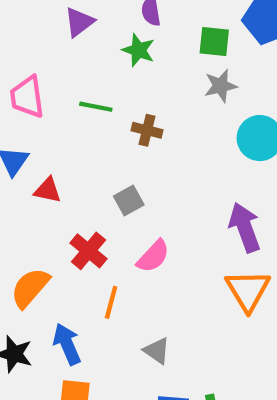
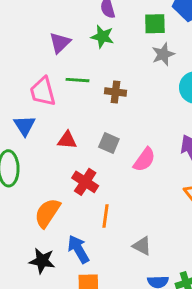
purple triangle: (79, 22) -> (60, 43), moved
pink trapezoid: (27, 97) -> (43, 92), moved
red triangle: (48, 190) -> (67, 140), moved
gray square: (129, 201) -> (109, 143), turned -30
pink semicircle: (153, 256) -> (144, 160), moved

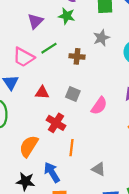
gray star: (163, 54) -> (101, 38), moved
green line: (77, 80) -> (49, 48), turned -35
pink trapezoid: (43, 92) -> (24, 57), turned -45

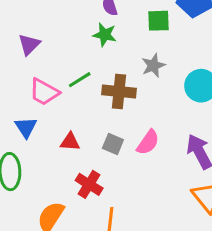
purple triangle: (35, 21) -> (29, 44), moved
brown cross: (77, 56) -> (119, 91), size x1.5
pink semicircle: (99, 106) -> (148, 142), moved

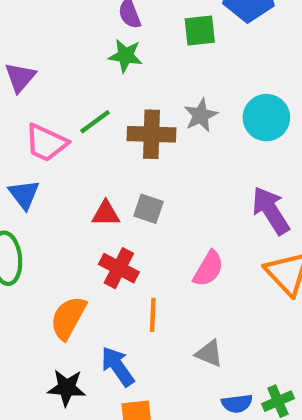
gray star: (153, 65) -> (201, 115), moved
red triangle: (70, 142) -> (106, 214), moved
pink semicircle: (148, 142) -> (208, 269), moved

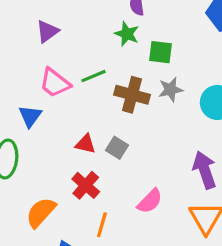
green square: (200, 30) -> (161, 52), moved

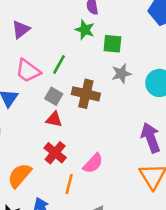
green line: (94, 76) -> (59, 64), turned -36
brown cross: (132, 95) -> (86, 94), moved
gray square: (117, 148) -> (54, 96), moved
pink semicircle: (150, 201) -> (93, 163), moved

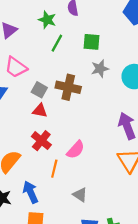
green star: (85, 30) -> (47, 20), moved
green line: (59, 64) -> (57, 43), moved

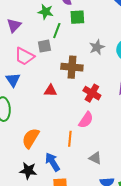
green square: (91, 42) -> (77, 17), moved
gray square: (39, 90) -> (44, 46), moved, turned -32
red cross: (41, 141) -> (92, 93), moved

